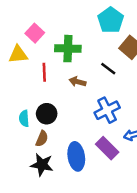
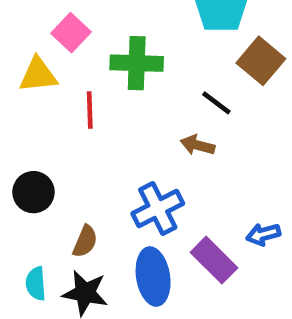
brown arrow: (77, 82) -> (198, 145), moved
blue cross: (107, 110) -> (158, 209), moved
black circle: (47, 114) -> (33, 192), moved
cyan semicircle: (24, 118) -> (36, 284), moved

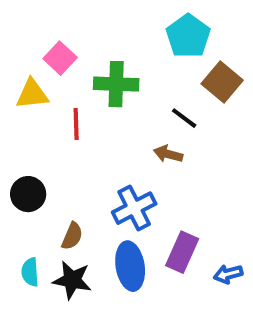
blue arrow: (263, 234) -> (228, 274), moved
purple rectangle: (214, 260) -> (182, 252), turned 69

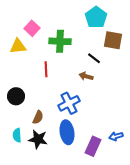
brown square: (222, 82) -> (113, 40), turned -30
red line: (76, 124) -> (46, 69), moved
purple rectangle: (182, 252) -> (93, 146), moved

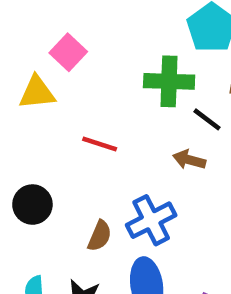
green cross: (60, 41) -> (169, 81), moved
red line: (46, 69) -> (100, 144), turned -70
brown semicircle: (38, 117) -> (100, 236), moved

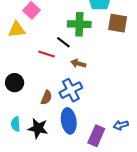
black line: (207, 119) -> (63, 42), moved
brown arrow: (189, 160) -> (78, 64), moved

